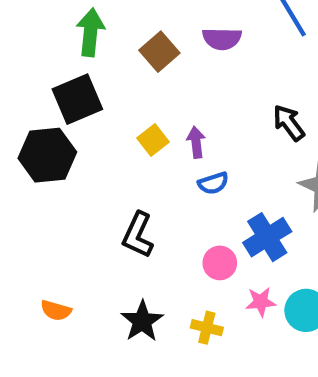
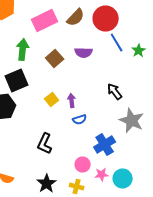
pink circle: (220, 263) -> (83, 164), moved

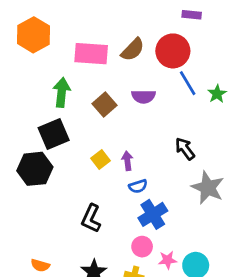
pink rectangle: (45, 20) -> (91, 54), turned 30
blue cross: (105, 144) -> (153, 214), moved

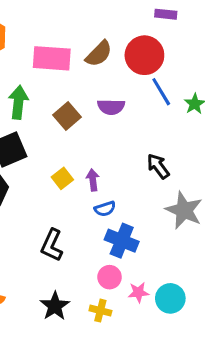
blue cross: (153, 214) -> (122, 241), turned -36

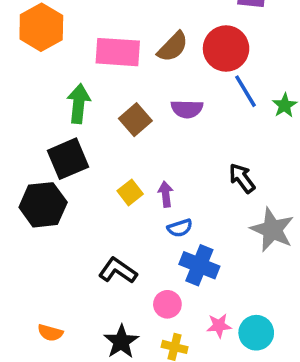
black L-shape: (52, 245) -> (118, 271), turned 100
pink circle: (110, 277) -> (167, 304), moved

